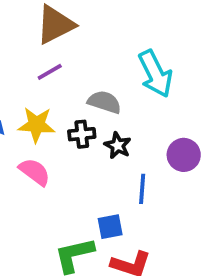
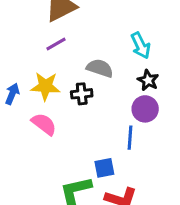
cyan arrow: (155, 74) -> (141, 46), size x0.7
black star: (118, 145) -> (148, 80), moved
purple circle: (184, 155) -> (145, 109), moved

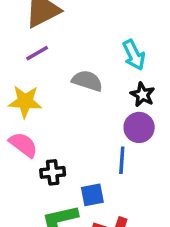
black cross: (82, 94) -> (53, 172), moved

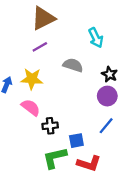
cyan arrow: (134, 55) -> (96, 38), moved
blue line: (122, 160) -> (106, 126), moved, turned 36

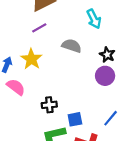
yellow star: (32, 79) -> (31, 59), turned 30
pink semicircle: (31, 107) -> (16, 87), moved
blue line: (106, 126) -> (111, 118), moved

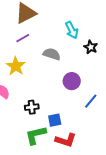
black star: (107, 55) -> (91, 47), moved
purple circle: (105, 76) -> (72, 81), moved
blue line: (111, 118) -> (91, 101), moved

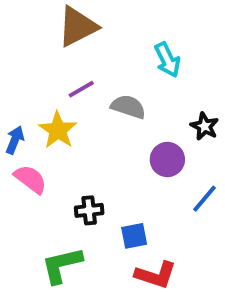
purple line: (23, 38) -> (81, 89), moved
black star: (91, 47) -> (205, 126), moved
green L-shape: (36, 135) -> (62, 265), moved

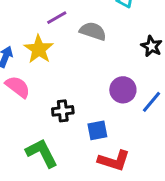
purple circle: (167, 160) -> (123, 90), moved
green L-shape: (62, 265) -> (42, 153), turned 76

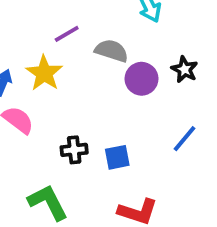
purple circle: (123, 90) -> (142, 79), moved
blue square: (97, 130) -> (117, 157), moved

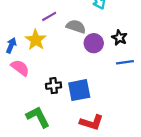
blue line: (185, 139) -> (125, 62), moved, turned 42
blue square: (117, 157) -> (79, 90), size x1.5

